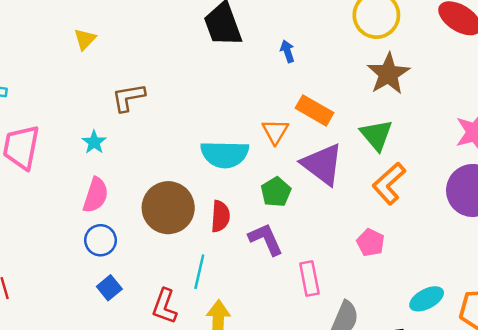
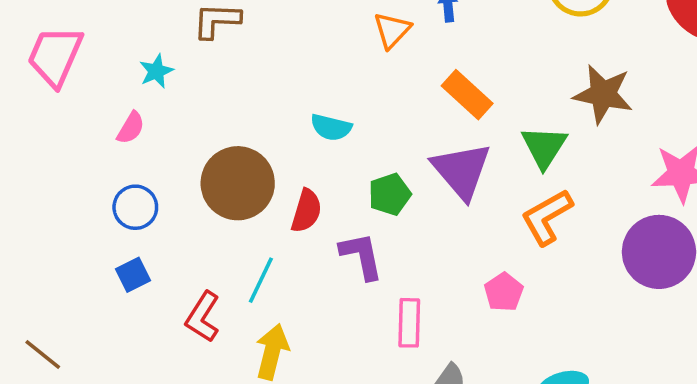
brown star: (388, 74) -> (603, 94), moved, turned 30
orange triangle: (275, 131) -> (392, 30), moved
cyan semicircle: (225, 154) -> (331, 127), size x0.6
pink semicircle: (96, 195) -> (131, 128), moved, size x0.7

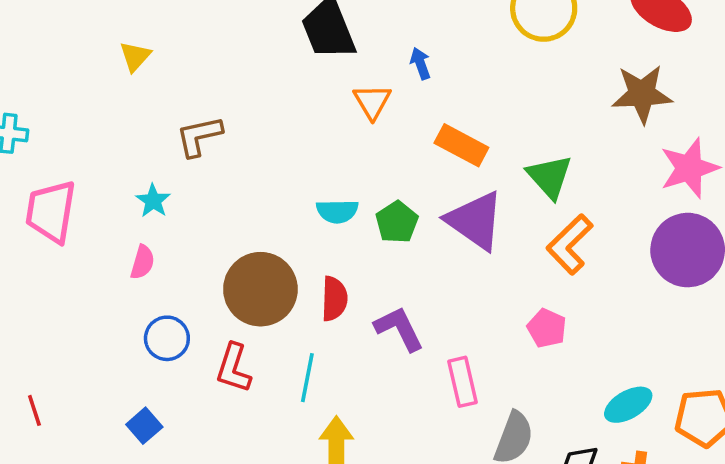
brown star: (603, 94) -> (642, 94), moved
green pentagon: (390, 194) -> (397, 222), moved
blue square: (133, 275) -> (144, 426), moved
red L-shape: (203, 317) -> (234, 368), moved

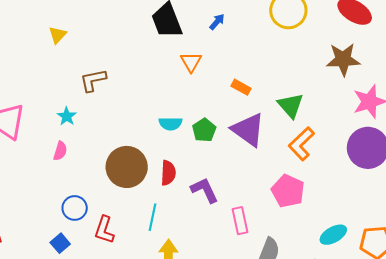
blue arrow: (420, 63) -> (217, 22), moved, turned 60
orange rectangle: (461, 145) -> (241, 87), size x0.7
pink pentagon: (547, 328) -> (288, 191), size x1.5
blue circle: (167, 338) -> (75, 208), moved
red L-shape: (234, 368) -> (104, 230), moved

